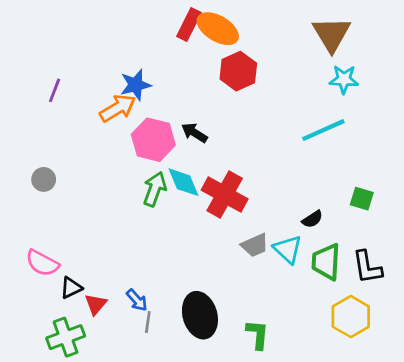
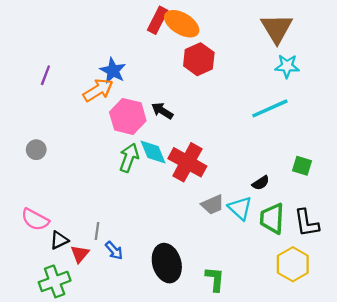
blue star: (136, 85) -> (113, 71), turned -30
gray line: (148, 322) -> (97, 231), moved

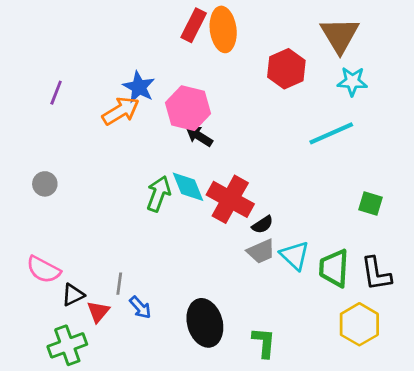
orange ellipse: (182, 24) -> (223, 29), turned 52
red hexagon: (199, 59) -> (286, 69), moved
pink hexagon: (128, 116) -> (188, 108), moved
black semicircle: (261, 183) -> (262, 225), moved

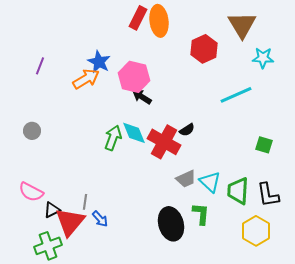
cyan star: (352, 81) -> (263, 58), moved
black semicircle: (262, 225) -> (187, 130), moved
red triangle: (98, 312) -> (70, 222), size x1.8
black ellipse: (205, 323) -> (171, 224), moved
green L-shape: (264, 343) -> (201, 214), moved

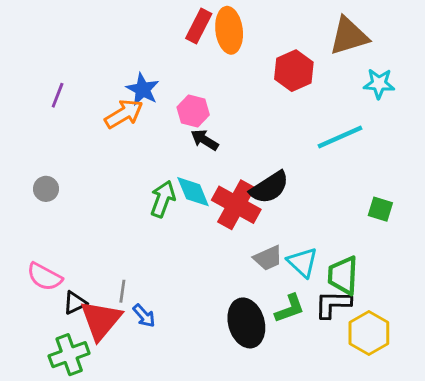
brown triangle: (242, 25) -> (349, 36), turned 44
pink hexagon: (134, 77) -> (193, 111), size x0.7
black semicircle: (187, 130) -> (269, 187), size x1.8
black L-shape: (268, 195) -> (333, 304), moved, turned 100
green L-shape: (201, 214) -> (290, 309), turned 65

